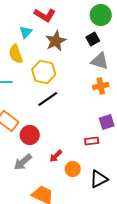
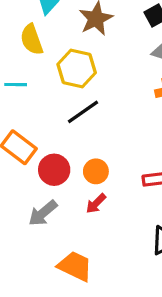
orange circle: (73, 169) -> (96, 171), moved

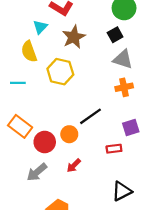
black line: (83, 112) -> (91, 116), moved
orange circle: (96, 171) -> (69, 134), moved

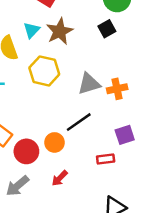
cyan triangle: (40, 27) -> (32, 30), moved
gray triangle: (123, 59) -> (89, 84), moved, turned -35

